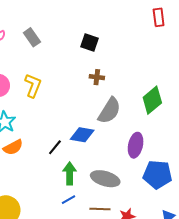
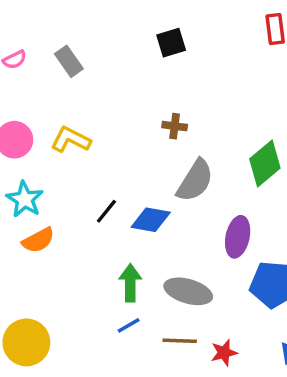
black square: (89, 43) -> (171, 43), moved, turned -36
yellow L-shape: (33, 85) -> (71, 140), turned -85
black line: (55, 147) -> (106, 211), moved

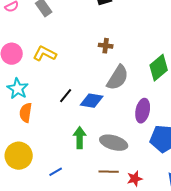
orange semicircle: (38, 240) -> (26, 113), turned 126
blue line: (129, 325) -> (56, 172), moved
yellow circle: (26, 342) -> (19, 156), moved

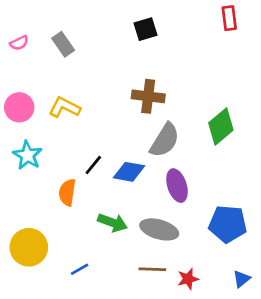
brown cross: (106, 46) -> (148, 96), size x1.6
purple ellipse: (143, 111) -> (177, 186), moved, turned -30
orange semicircle: (26, 113) -> (67, 192), moved
green arrow: (80, 138) -> (113, 223), turned 110

